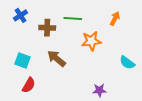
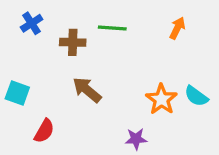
orange star: (91, 41) -> (161, 99), moved, turned -30
cyan square: (23, 61) -> (17, 93), moved
purple star: (99, 90) -> (136, 139), moved

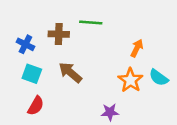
blue cross: (32, 23) -> (25, 44), moved, turned -30
orange arrow: (177, 28) -> (137, 48), moved
cyan square: (17, 93) -> (32, 74), moved

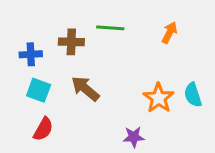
blue cross: (25, 44) -> (31, 54), turned -30
orange arrow: (137, 48) -> (169, 33), moved
cyan semicircle: (159, 78) -> (193, 95), turned 36

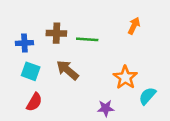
green line: (110, 28) -> (87, 39), moved
cyan semicircle: (193, 95) -> (147, 96), moved, turned 60

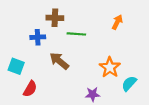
brown cross: (56, 33) -> (55, 18), moved
blue cross: (24, 43) -> (38, 37), moved
cyan square: (31, 71) -> (16, 66), moved

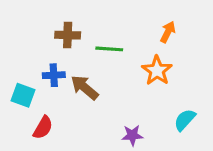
brown cross: (55, 18) -> (68, 35), moved
blue cross: (38, 37) -> (54, 75), moved
orange star: (110, 67) -> (157, 71), moved

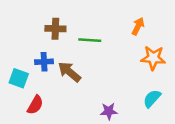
orange star: (157, 71) -> (153, 58), moved, turned -30

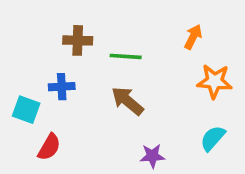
brown arrow: (69, 72) -> (127, 101), moved

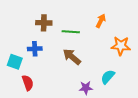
orange arrow: (193, 37) -> (101, 21), moved
cyan semicircle: (213, 138) -> (108, 77), moved
red semicircle: (49, 147) -> (28, 83), turned -49

